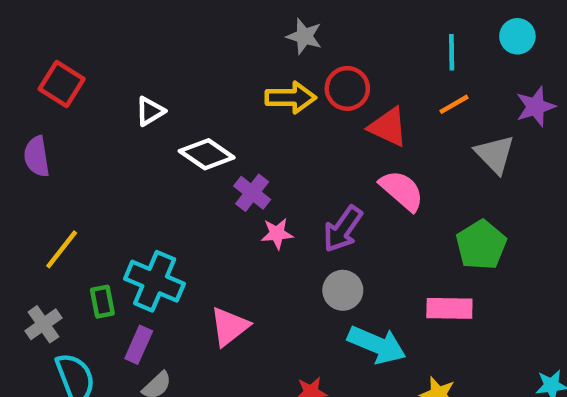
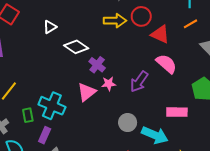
gray circle: (343, 290) -> (128, 123), moved
pink rectangle: (449, 308) -> (177, 112), moved
pink triangle: (229, 327) -> (87, 92), moved

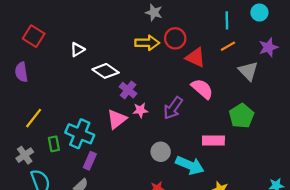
purple rectangle: (45, 135) -> (90, 161), moved

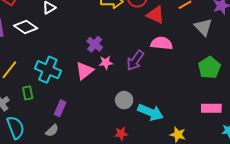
white diamond: (106, 71) -> (26, 27), moved
pink semicircle: (202, 89) -> (162, 43), turned -35
green pentagon: (241, 116) -> (209, 68), moved
cyan cross: (80, 134) -> (48, 70), moved
pink rectangle: (213, 141) -> (211, 108), moved

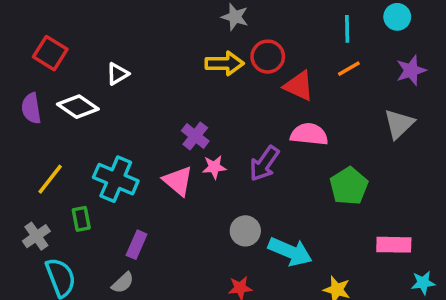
gray triangle: (203, 27) -> (399, 124), moved, turned 30
green pentagon: (209, 68) -> (349, 186), moved
pink triangle: (85, 71) -> (178, 181), turned -42

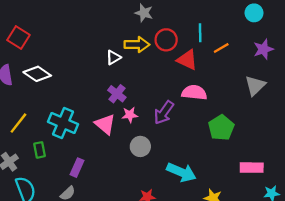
cyan line: (347, 29) -> (200, 33), moved
white triangle: (118, 74) -> (113, 57), moved
gray circle: (245, 231) -> (140, 146), moved

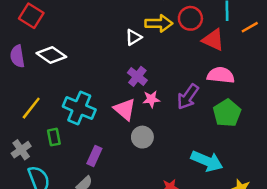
green pentagon: (221, 128) -> (227, 113), moved
gray circle: (140, 146) -> (142, 137), moved

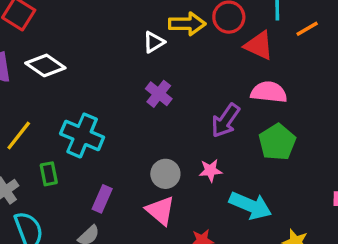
pink star: (151, 99) -> (210, 171), moved
pink triangle: (125, 109) -> (160, 211), moved

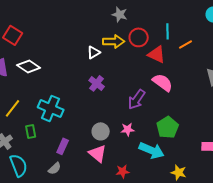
pink semicircle: (269, 92) -> (163, 82), turned 30
green pentagon: (277, 142) -> (168, 127), moved

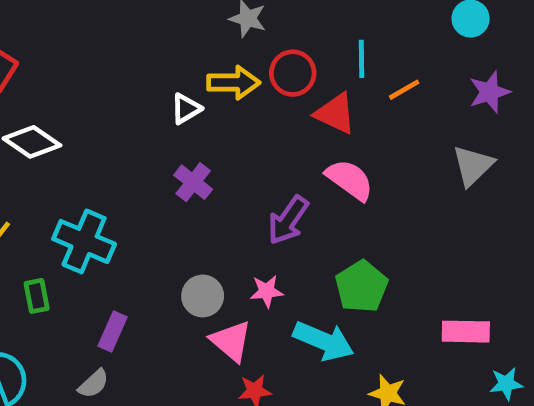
pink triangle: (98, 153) -> (231, 341), moved

